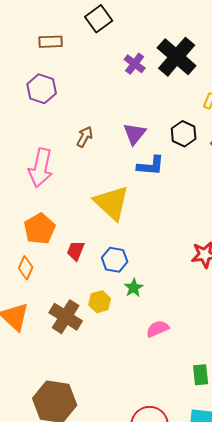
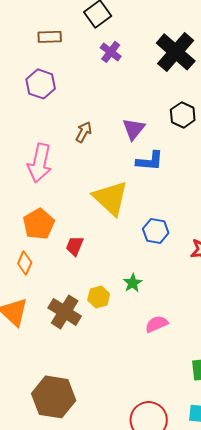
purple cross: (135, 64) -> (111, 52), moved
black hexagon: (184, 134) -> (183, 115), moved
blue hexagon: (115, 260) -> (156, 231), moved

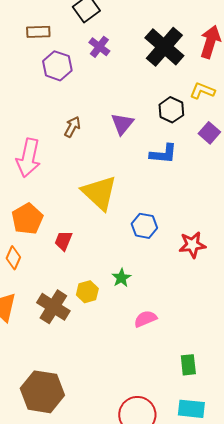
purple hexagon: (41, 84) -> (57, 66), moved
blue L-shape: (150, 161) -> (163, 154), moved

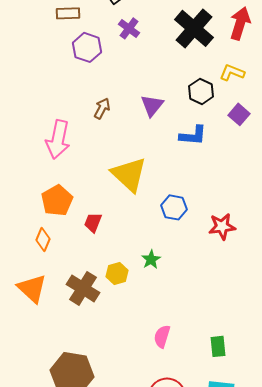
pink semicircle: (145, 319) -> (162, 336), moved, turned -50

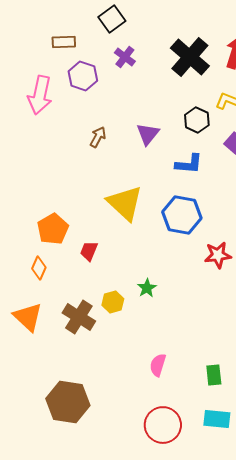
pink arrow: (58, 139) -> (40, 95), moved
blue hexagon: (174, 207) -> (182, 215), moved, size x1.5

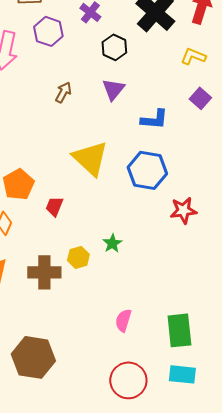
black hexagon: (197, 120) -> (114, 47), moved
brown cross: (79, 317) -> (44, 272), turned -32
green rectangle: (214, 375) -> (179, 330), size x1.6

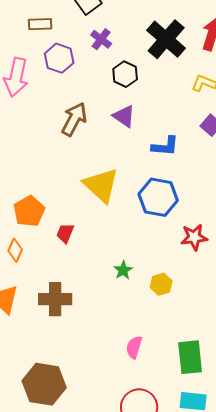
purple triangle: (113, 89) -> (124, 116), turned -35
brown arrow: (63, 92) -> (74, 119), size x1.6
yellow hexagon: (78, 257) -> (161, 284), moved

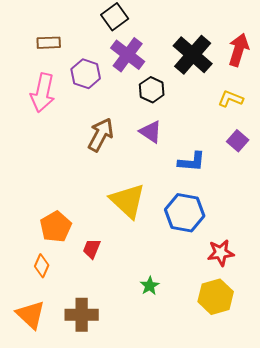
brown rectangle: (40, 24) -> (49, 43), moved
purple cross: (101, 39) -> (128, 55), size x1.6
yellow hexagon: (161, 284) -> (216, 297), moved, size x1.6

